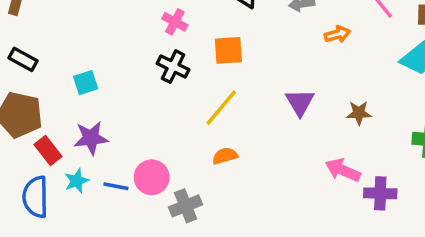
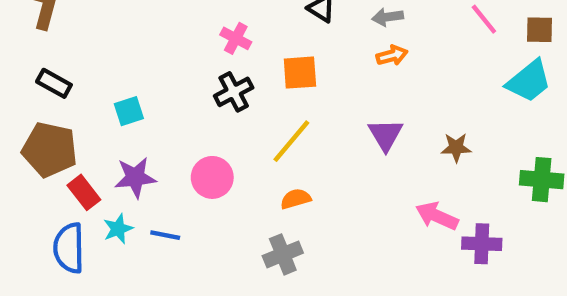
orange arrow: (337, 34) -> (392, 55), moved
black cross: (173, 67) -> (234, 92), turned 36
pink circle: (152, 177) -> (212, 177), moved
gray cross: (186, 206) -> (283, 254), moved

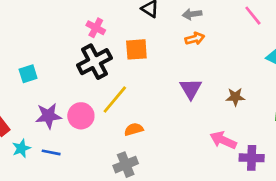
black cross: (234, 92) -> (94, 62), size x1.4
yellow line: (291, 141) -> (115, 100), moved
purple star: (135, 177) -> (48, 116), moved

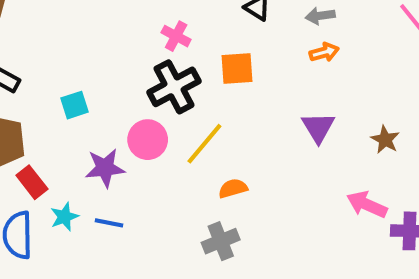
brown star: (235, 97) -> (385, 140), turned 30
pink circle: (81, 116) -> (148, 140), moved

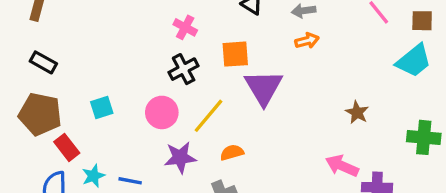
black cross: (174, 87) -> (184, 69), size x0.7
cyan square: (75, 105) -> (102, 107), moved
purple triangle: (318, 127) -> (264, 87), moved, size x1.4
purple star: (105, 168) -> (180, 157), moved

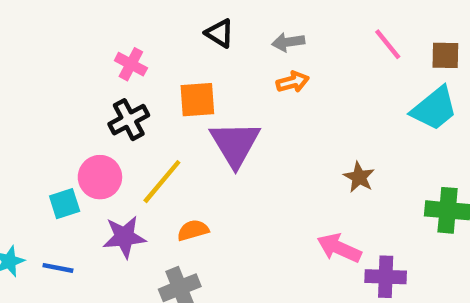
cyan square: (102, 107) -> (65, 204), moved

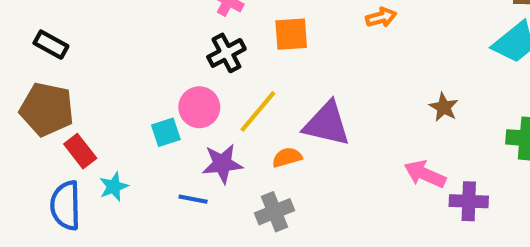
purple triangle: (235, 144) -> (327, 124), moved, turned -46
blue line: (58, 268) -> (193, 199), moved

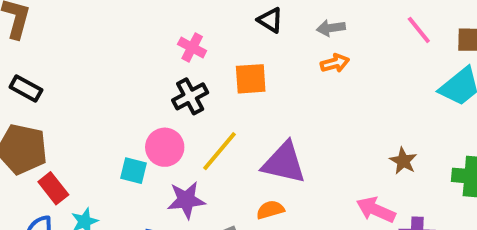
brown star: (444, 107) -> (403, 161), moved
cyan square: (166, 132) -> (133, 171), turned 32
orange semicircle: (287, 157) -> (270, 210), moved

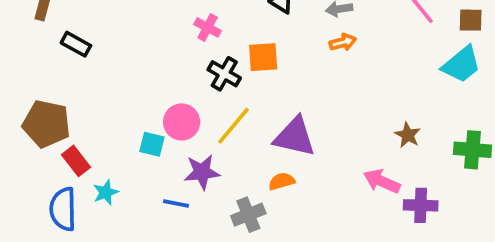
black rectangle: (26, 89) -> (76, 44), moved
black cross: (190, 96) -> (224, 74), moved, turned -32

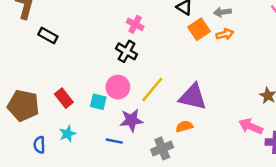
orange square: (263, 57) -> (199, 29), moved, turned -30
black cross: (224, 74) -> (127, 51), moved
brown pentagon: (46, 124) -> (23, 105), moved
red rectangle: (76, 161) -> (64, 98), moved
blue semicircle: (63, 209) -> (39, 145), size x0.6

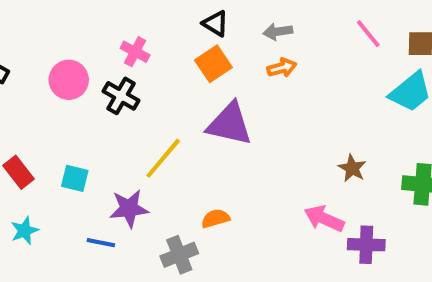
orange square: (199, 29) -> (213, 64), moved
pink circle: (118, 87) -> (69, 80), moved
purple triangle: (193, 97) -> (230, 124), moved

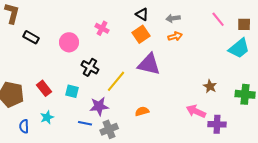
black cross: (121, 96) -> (90, 67), moved
gray cross: (179, 255) -> (109, 129), moved

